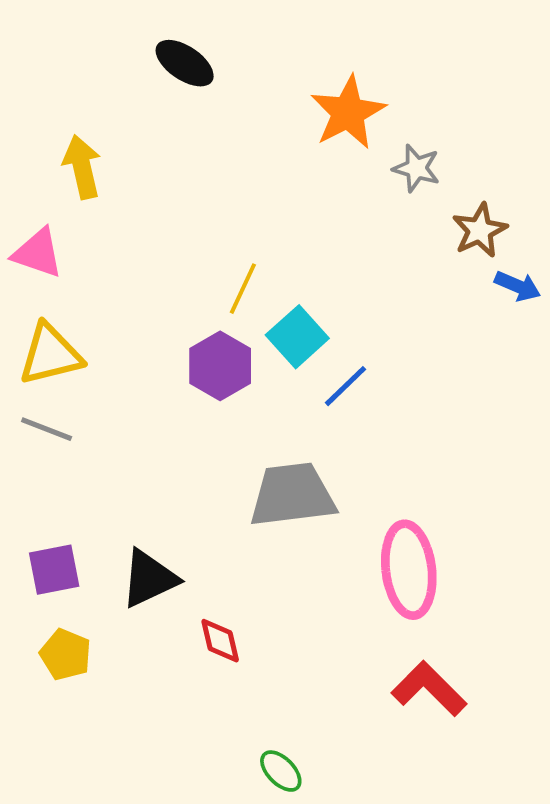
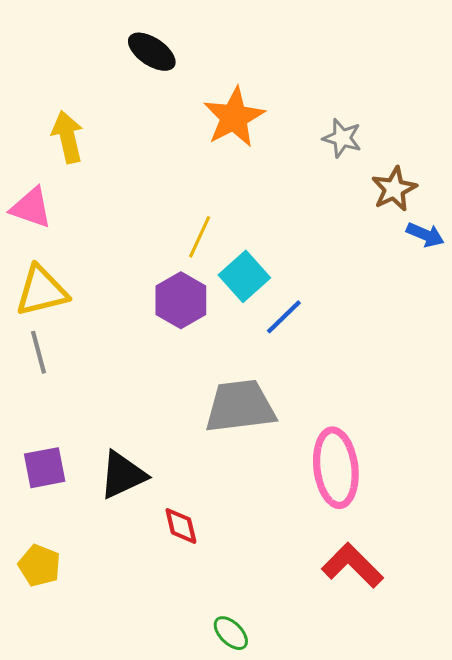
orange star: (348, 113) -> (234, 117), moved
gray line: (47, 429) -> (38, 352), turned 54
yellow pentagon: (66, 655) -> (39, 565), moved

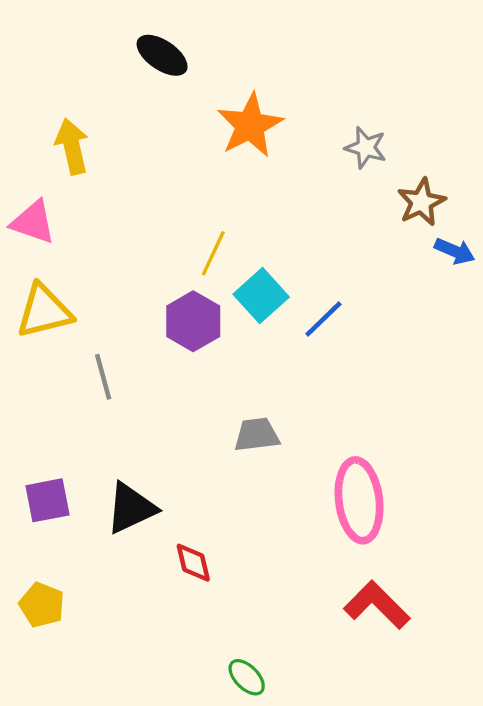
blue line: (284, 317) -> (323, 319), moved
gray line: (38, 352) -> (103, 377), moved
gray trapezoid: (240, 406) -> (257, 435), size x0.6

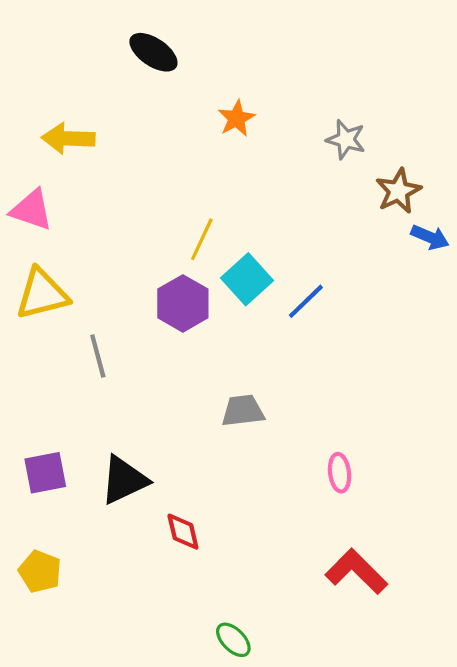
orange star: (250, 125) -> (237, 118), size x0.6
yellow arrow: (72, 146) -> (68, 138), turned -75
pink ellipse: (359, 500) -> (340, 473), size x0.5

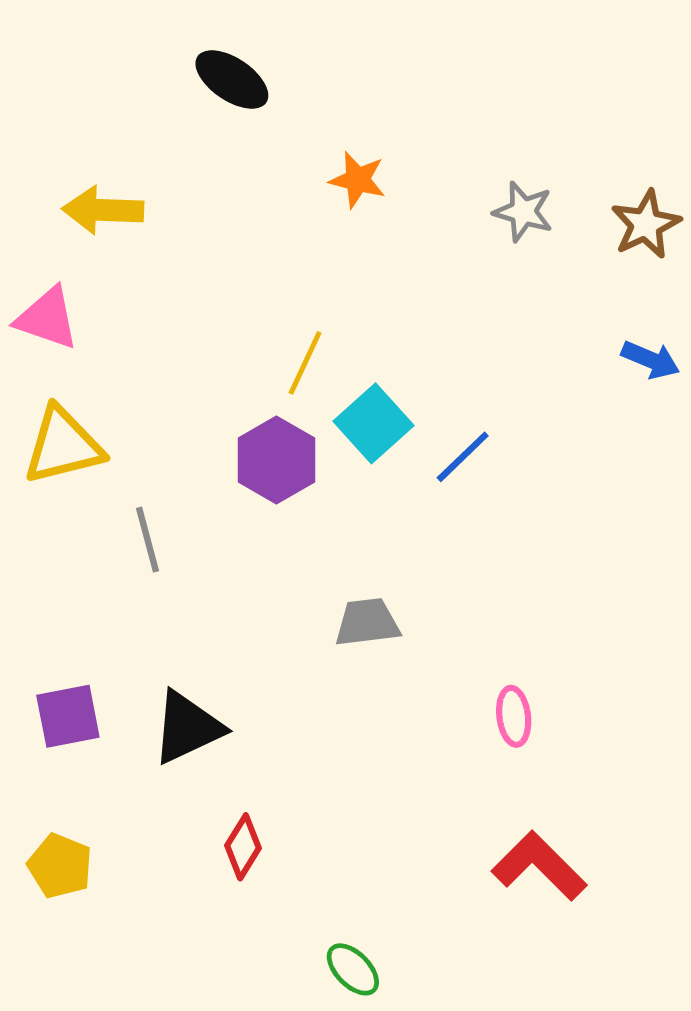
orange star: (237, 118) -> (358, 180), turned -30
brown star: (398, 191) -> (646, 224), moved
red diamond: (183, 532) -> (243, 847), moved, turned 45

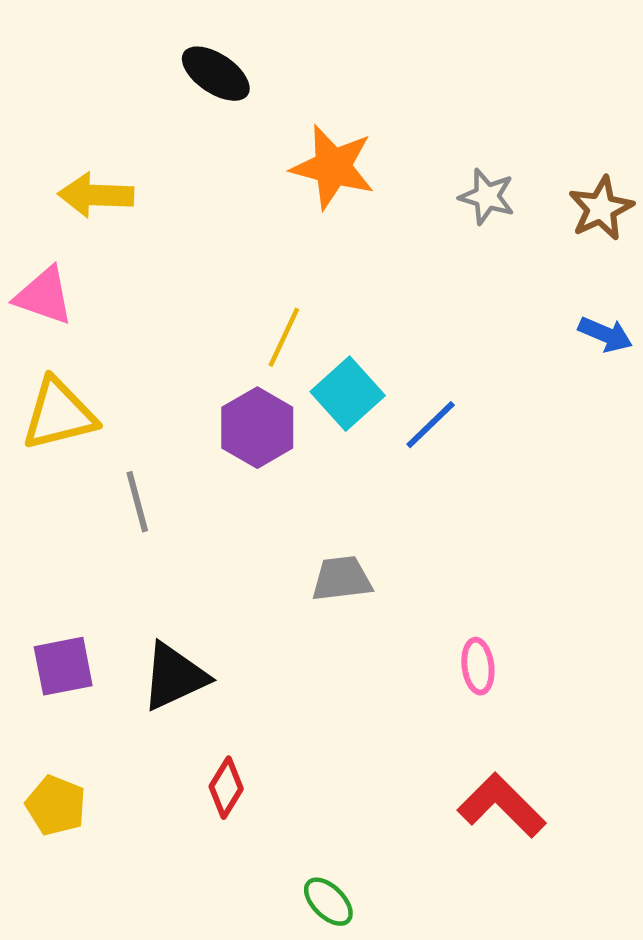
orange star: (358, 180) -> (333, 167), size x1.6

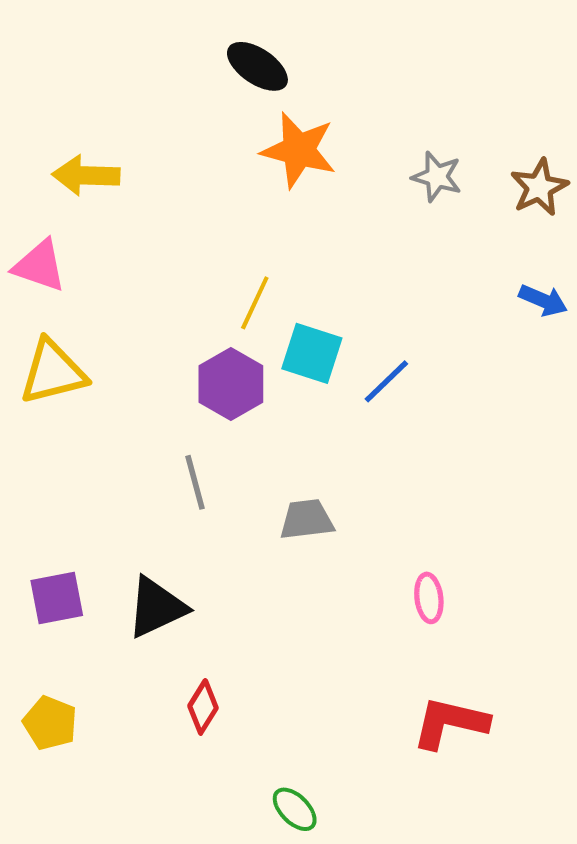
black ellipse: (216, 74) -> (257, 66), moved
cyan square: (348, 394) -> (312, 353), turned -30
gray line: (137, 502) -> (195, 482), moved
red L-shape: (502, 805) -> (450, 723), turned -32

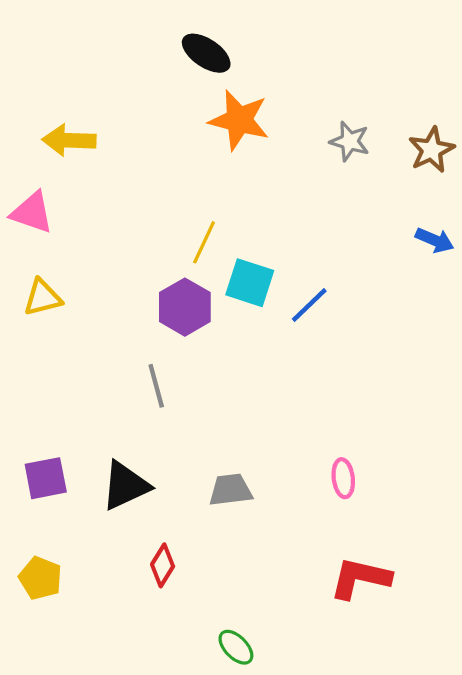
yellow triangle: (53, 372) -> (43, 298), size x0.7
gray trapezoid: (307, 520) -> (231, 490), moved

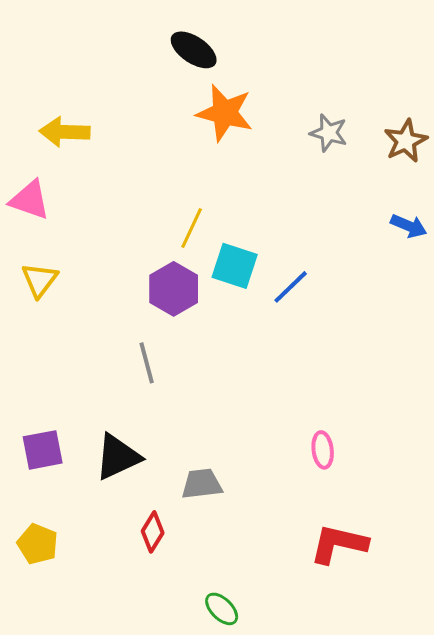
yellow triangle: (43, 298) -> (40, 280), turned -39
gray trapezoid: (231, 490) -> (202, 484), moved

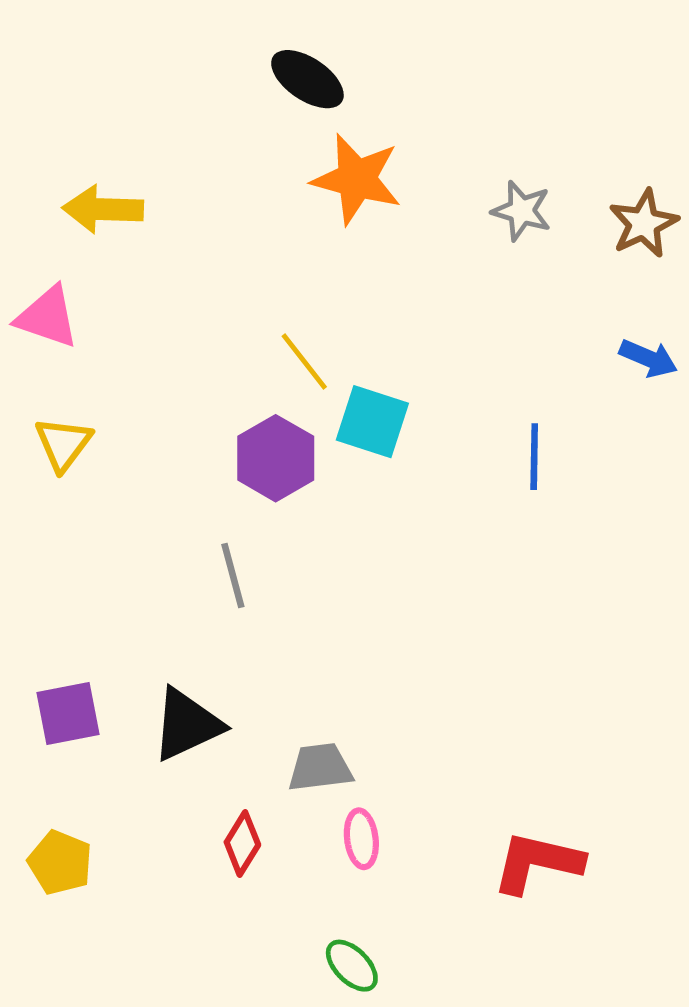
yellow line: (192, 228) -> (304, 361), turned -63
blue line: (291, 287) -> (534, 457), moved, turned -45
pink ellipse: (323, 450) -> (361, 839), moved

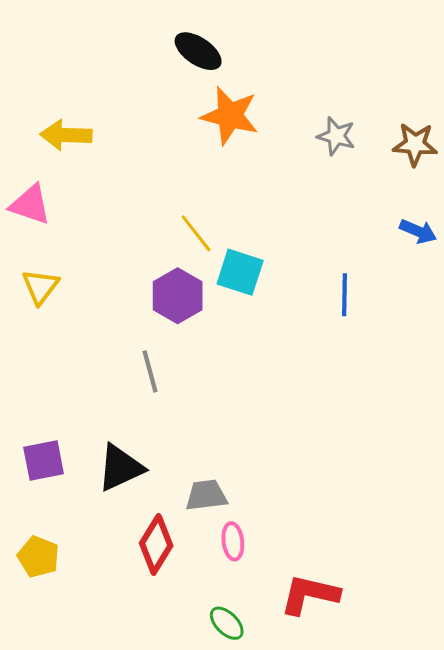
brown star: (644, 223) -> (415, 144), turned 30
red diamond: (242, 844) -> (156, 544), size x1.4
red L-shape: (537, 863) -> (310, 595), moved

